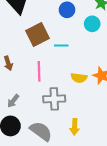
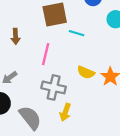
yellow arrow: (75, 127) -> (65, 112), moved

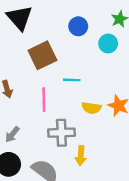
cyan line: (77, 33) -> (72, 80), moved

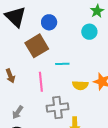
blue circle: (78, 26) -> (49, 22), moved

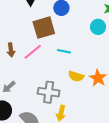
pink line: (41, 82) -> (33, 52), moved, turned 42

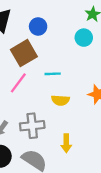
yellow semicircle: (76, 76) -> (60, 100), moved
gray cross: (49, 92) -> (32, 126), moved

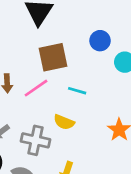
blue circle: (38, 26) -> (100, 41), moved
yellow semicircle: (60, 100) -> (64, 122), moved

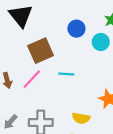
yellow semicircle: (64, 122) -> (81, 118), moved

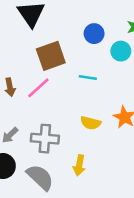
cyan line: (66, 74) -> (88, 77), moved
yellow semicircle: (81, 118) -> (91, 123), moved

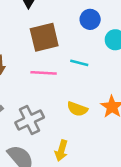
pink line: (38, 88) -> (44, 73), moved, turned 40
gray cross: (45, 139) -> (30, 120), turned -36

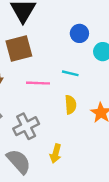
brown square: (44, 37) -> (19, 48), moved
yellow semicircle: (77, 109) -> (71, 105), moved, turned -114

